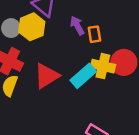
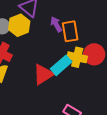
orange rectangle: (94, 34) -> (70, 31), size x1.5
red triangle: (47, 76) -> (43, 74), moved

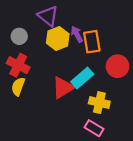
yellow hexagon: (19, 25) -> (58, 38), moved
yellow cross: (77, 57) -> (99, 103), moved

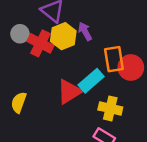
orange rectangle: (92, 42) -> (114, 59), moved
red cross: (18, 65) -> (40, 43), moved
yellow semicircle: (18, 87) -> (19, 102), moved

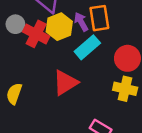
orange rectangle: (114, 59) -> (99, 18), moved
cyan rectangle: (91, 81) -> (87, 47), moved
yellow cross: (110, 108) -> (125, 89), moved

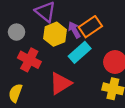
orange rectangle: (99, 18) -> (90, 27), turned 65
red cross: (36, 34) -> (29, 60), moved

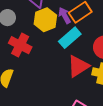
red triangle: (60, 83) -> (78, 66), moved

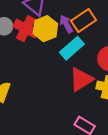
red cross: (20, 45) -> (26, 29), moved

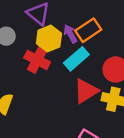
red cross: (26, 29) -> (37, 60), moved

